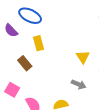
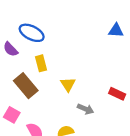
yellow triangle: (83, 57) -> (68, 84), moved
brown rectangle: (25, 63) -> (26, 86), size x1.5

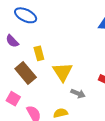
blue ellipse: (32, 33) -> (26, 15), moved
yellow triangle: (68, 84) -> (63, 72), size x1.5

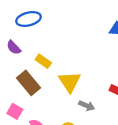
blue ellipse: (26, 15) -> (29, 19), turned -40
yellow rectangle: (39, 53) -> (43, 61), turned -40

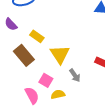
gray arrow: (87, 106) -> (75, 75), turned 32
pink square: (15, 111) -> (46, 80), moved

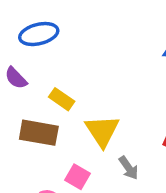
brown rectangle: (24, 55) -> (39, 133), turned -40

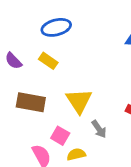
blue ellipse: (39, 34) -> (56, 27), moved
yellow rectangle: (62, 99) -> (48, 61), moved

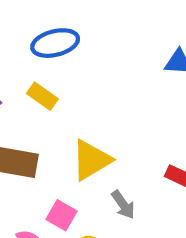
yellow triangle: (79, 101) -> (91, 160), turned 32

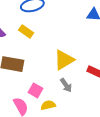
yellow triangle: (91, 160) -> (64, 60), moved

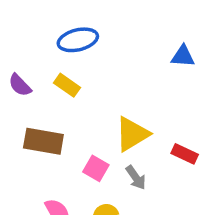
pink square: (36, 90) -> (96, 168), moved

